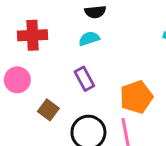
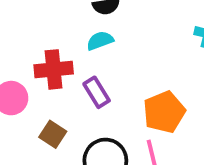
red cross: (33, 35) -> (54, 69), moved

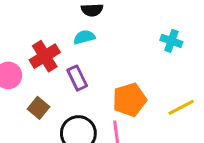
red cross: (54, 69) -> (45, 56), turned -32

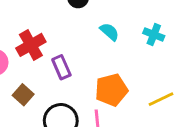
cyan semicircle: (84, 37) -> (109, 32), moved, turned 54

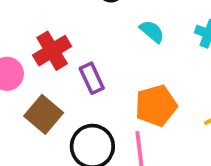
brown square: (23, 95) -> (44, 114), size x1.4

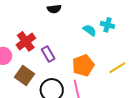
cyan semicircle: (152, 31) -> (90, 30), moved

